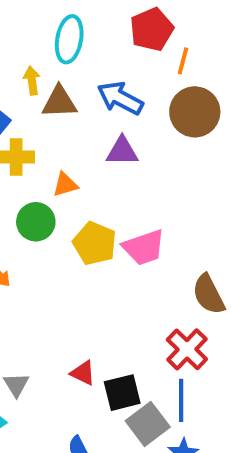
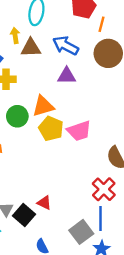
orange triangle: (65, 184) -> (43, 106), moved, size x1.5
black square: (122, 393) -> (24, 215), moved, turned -35

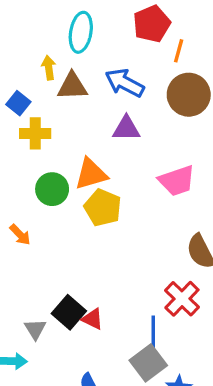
pink trapezoid: (79, 131) -> (177, 181), moved
black square: (24, 215) -> (69, 312), moved
blue line: (100, 218) -> (153, 334), moved

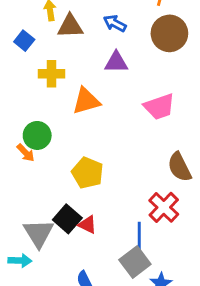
blue arrow: (125, 83) -> (115, 23), size x0.7
yellow cross: (35, 133) -> (52, 74), moved
green circle: (52, 189) -> (37, 135), moved
yellow pentagon: (103, 208) -> (87, 173), moved
gray triangle: (35, 329) -> (39, 233), size x1.6

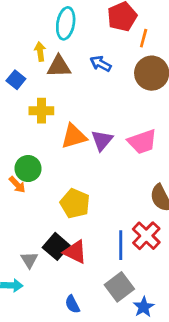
purple triangle: (116, 62) -> (102, 140), moved, turned -50
red triangle: (87, 225) -> (75, 252), size x1.4
gray triangle: (39, 233) -> (29, 260), size x0.6
blue line: (139, 238) -> (121, 245), moved

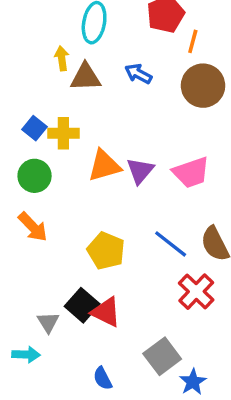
blue square: (16, 80) -> (35, 128), moved
green circle: (28, 169) -> (35, 176), moved
orange arrow: (17, 185) -> (33, 227), size x1.4
blue line: (121, 245) -> (171, 244), moved, turned -52

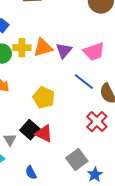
yellow cross: (63, 133) -> (22, 48), moved
blue line: (171, 244) -> (84, 82), moved
blue semicircle: (103, 378) -> (31, 173), moved

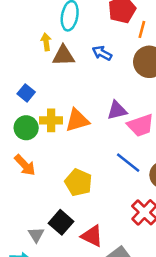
purple triangle: (64, 51) -> (117, 110), moved, turned 36
red triangle: (44, 134) -> (92, 236), moved

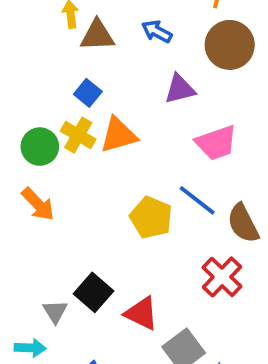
blue square: (26, 93) -> (88, 93), moved
purple triangle: (117, 110) -> (180, 89), moved
yellow cross: (51, 120) -> (78, 135), turned 30
yellow pentagon: (78, 183) -> (151, 218), moved

